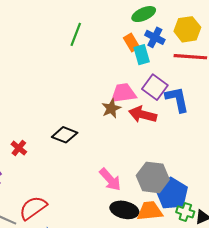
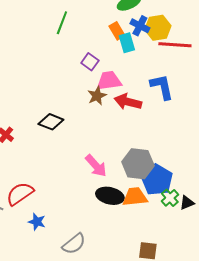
yellow hexagon: (187, 29) -> (158, 28), moved
purple square: (155, 87) -> (90, 62), moved, size x0.7
green cross: (185, 212) -> (170, 198), turned 30

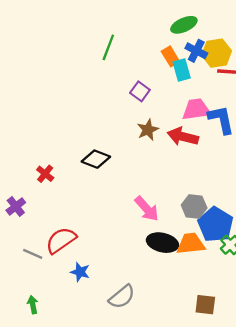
pink trapezoid: (109, 81) -> (196, 109), moved
gray hexagon: (138, 164) -> (194, 206), size x0.7

